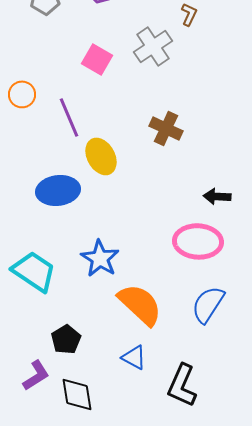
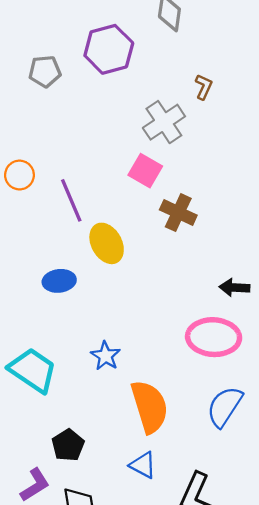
pink square: (97, 59) -> (145, 171), moved
blue ellipse: (58, 190) -> (59, 281), size x0.7
blue star: (100, 258) -> (105, 356), size x0.7
orange semicircle: (140, 304) -> (150, 407), turned 30

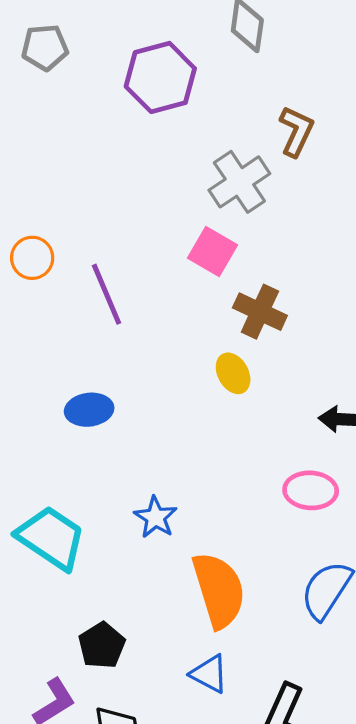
gray pentagon: (45, 71) -> (45, 47), moved
brown L-shape: (204, 87) -> (296, 131), size x1.4
yellow ellipse: (107, 243) -> (233, 373), moved, size x0.7
pink ellipse: (214, 337) -> (311, 490), size x0.7

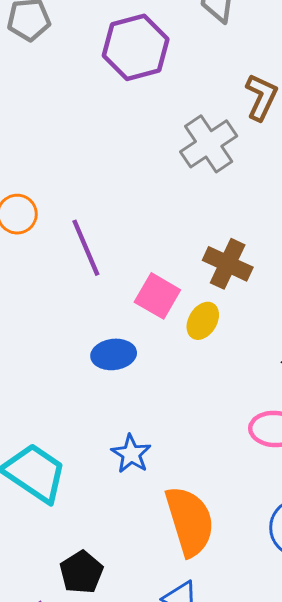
pink square: (213, 251) -> (157, 296), moved
yellow ellipse: (233, 373) -> (203, 321), turned 60
blue ellipse: (89, 410) -> (114, 354), moved

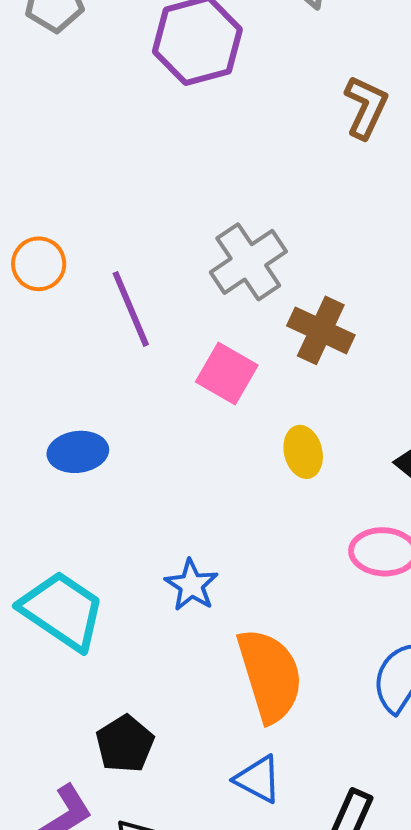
gray cross: (209, 144) -> (248, 262), moved
yellow ellipse: (203, 321) -> (303, 452), moved, turned -45
blue ellipse: (114, 354) -> (78, 452), moved

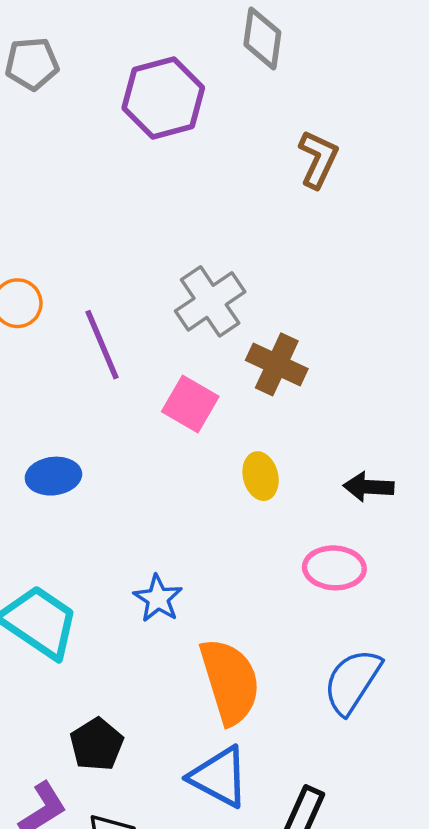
blue triangle: (258, 779) -> (219, 777), size x1.4

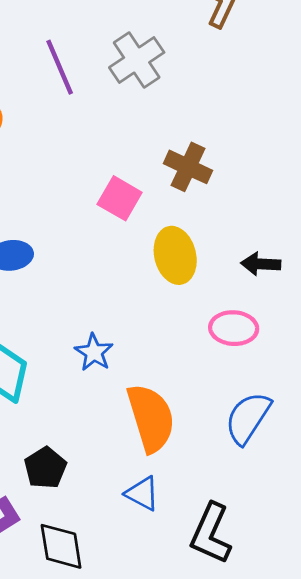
gray cross: (210, 301) -> (137, 60), moved
purple line: (102, 345) -> (60, 67), moved
yellow ellipse: (261, 476) -> (175, 255), size x1.5
blue triangle: (219, 777) -> (142, 494), size x0.7

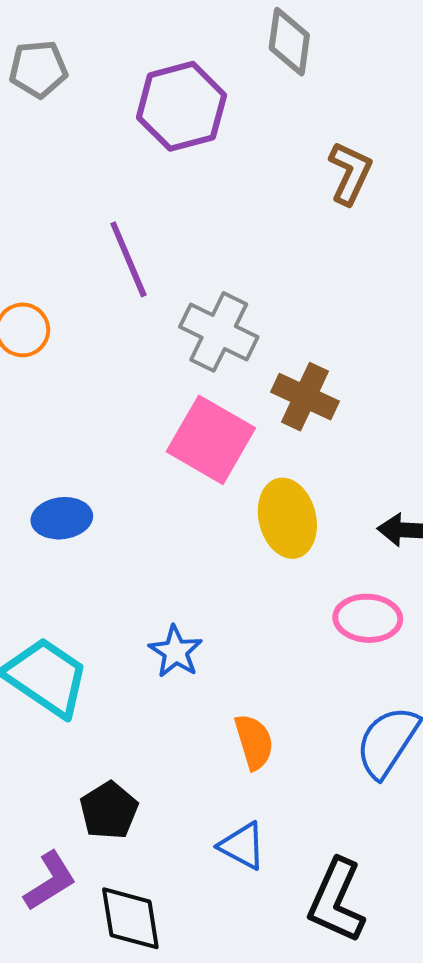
gray cross: (137, 60) -> (219, 332), moved, turned -30
pink square: (120, 198) -> (211, 440), size x1.4
orange semicircle: (151, 418) -> (254, 742), size x0.6

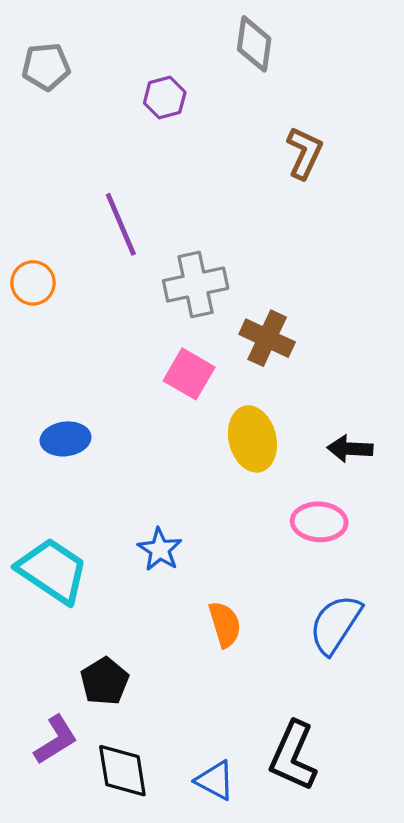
purple hexagon: (181, 106) -> (165, 98), size x0.6
gray cross: (219, 332) -> (196, 285), turned -38
pink square: (211, 440) -> (189, 374), size x0.7
blue triangle: (242, 846) -> (215, 780), moved

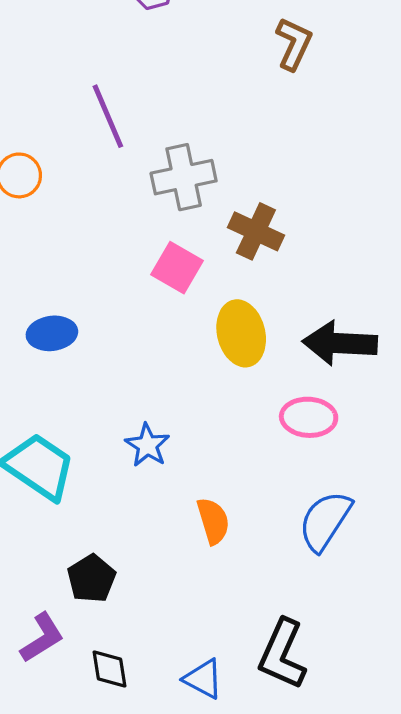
black arrow: (350, 449) -> (340, 343), size x1.6
black diamond: (122, 771) -> (110, 669), size x0.7

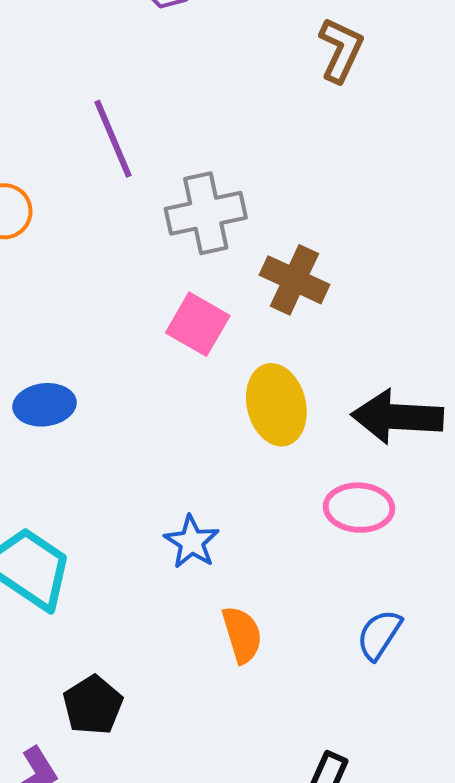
blue star: (147, 445) -> (192, 542), moved
blue semicircle: (325, 521) -> (379, 635), size x0.7

